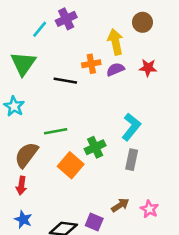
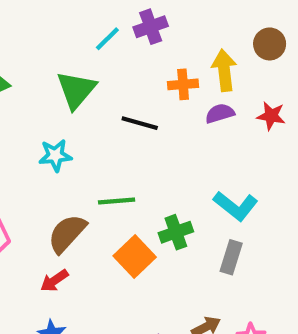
orange cross: (91, 64) -> (183, 84), moved
cyan star: (14, 106) -> (55, 155), turned 30
cyan L-shape: (131, 127) -> (236, 206), turned 84
red arrow: (21, 186) -> (54, 281), turned 42

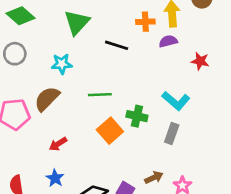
red star: (271, 116) -> (200, 61), moved
green cross: (176, 232) -> (137, 116), turned 30
brown semicircle: (67, 233) -> (47, 99), moved

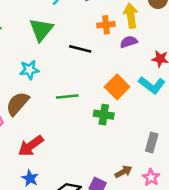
cyan L-shape: (176, 101) -> (152, 85), moved
orange square: (110, 131) -> (117, 87), moved
gray rectangle: (172, 134) -> (152, 142), moved
red arrow: (58, 144) -> (31, 146), size x1.5

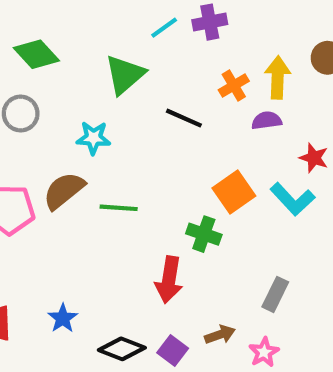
orange cross: (106, 25) -> (234, 86), turned -35
green line: (67, 97) -> (119, 208), moved
red arrow: (31, 146) -> (169, 280), moved, turned -55

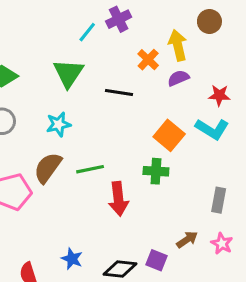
red arrow: (169, 280) -> (118, 199), moved

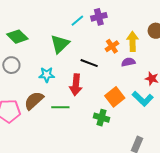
red arrow: (118, 199) -> (76, 85), moved

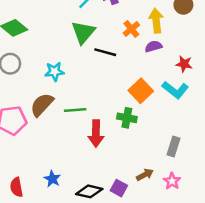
green triangle: (60, 44) -> (83, 32), moved
red arrow: (76, 85) -> (96, 134), moved

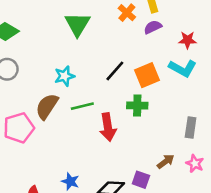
black line: (105, 52) -> (115, 71), moved, turned -55
cyan star: (54, 71) -> (65, 76), moved
orange square: (141, 91) -> (147, 75), turned 30

